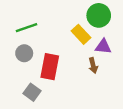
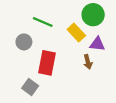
green line: (26, 28) -> (43, 22), moved, turned 42
gray circle: (24, 53) -> (24, 42), moved

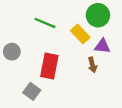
gray circle: (24, 42) -> (12, 52), moved

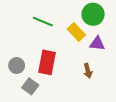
gray circle: (12, 52) -> (17, 66), moved
brown arrow: (92, 65) -> (88, 71), moved

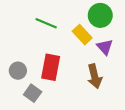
purple triangle: (97, 44) -> (105, 47), turned 42
brown arrow: (88, 71) -> (95, 76), size x1.5

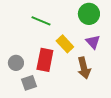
yellow rectangle: (82, 35) -> (65, 44), moved
gray square: (33, 93) -> (29, 83), turned 35

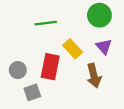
green line: (41, 21) -> (46, 23), turned -30

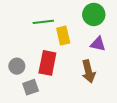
purple triangle: (104, 47) -> (98, 44), turned -35
yellow rectangle: (73, 49) -> (63, 36), moved, turned 30

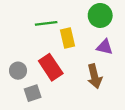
red rectangle: (47, 63) -> (51, 67), turned -45

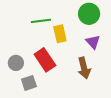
purple triangle: (105, 47) -> (93, 42), turned 35

